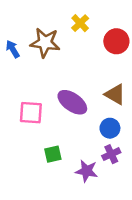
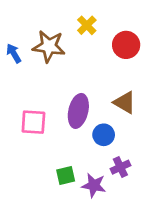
purple ellipse: (72, 102) -> (78, 111), turned 68
blue circle: (110, 128) -> (104, 135), moved
green square: (53, 154) -> (66, 176), moved

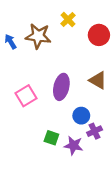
pink square: (33, 122) -> (26, 96), turned -35
blue circle: (104, 135) -> (81, 116), moved
green square: (66, 176) -> (51, 138), turned 32

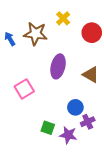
purple ellipse: (61, 87) -> (58, 66), moved

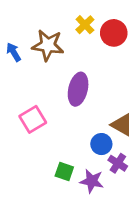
red circle: (92, 33) -> (114, 33), moved
brown triangle: (91, 75) -> (122, 125), moved
purple cross: (88, 122) -> (118, 163), turned -32

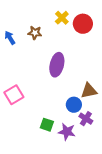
brown star: (48, 45) -> (35, 33), size x0.6
pink square: (33, 119) -> (14, 95), moved
brown triangle: (122, 125) -> (89, 91), turned -42

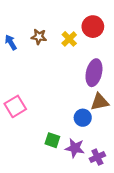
yellow cross: (62, 18) -> (69, 39), moved
purple ellipse: (57, 65) -> (94, 73), moved
purple cross: (86, 119) -> (97, 157), moved, turned 32

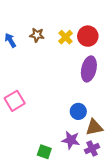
red circle: (93, 27) -> (88, 36), moved
brown triangle: (100, 102) -> (94, 127), moved
green square: (52, 140) -> (44, 152), moved

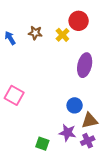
red circle: (88, 36) -> (79, 21), moved
pink square: (15, 101) -> (14, 95), turned -30

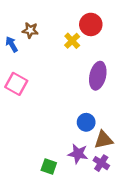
brown star: (35, 33) -> (30, 30), moved
pink square: (14, 95) -> (16, 84), moved
purple cross: (88, 141) -> (101, 163), turned -32

